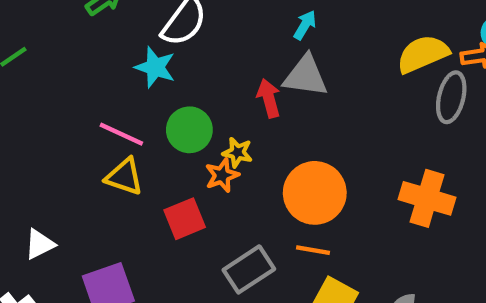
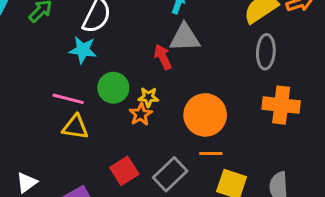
gray ellipse: (451, 97) -> (266, 52), moved
red square: (185, 219) -> (124, 171), moved

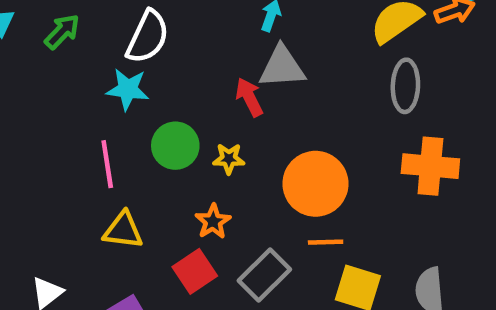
pink line: (68, 99) -> (107, 164), turned 68
orange star: (141, 114) -> (213, 222), moved
yellow triangle: (75, 127) -> (123, 230), moved

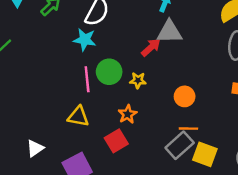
red arrow: (249, 97) -> (151, 47), turned 72
pink line: (107, 164) -> (87, 79), moved
orange circle: (315, 184) -> (185, 96), size x0.6
gray rectangle: (264, 275) -> (180, 145), moved

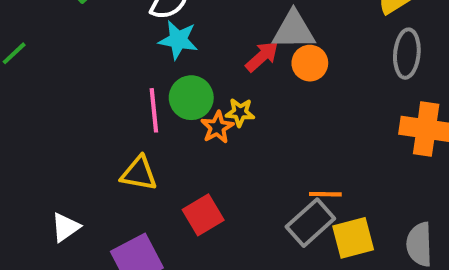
cyan star: (85, 40) -> (178, 40), moved
orange circle: (185, 96) -> (310, 63), moved
orange star: (128, 114) -> (217, 127), moved
yellow square: (205, 154) -> (353, 238), turned -35

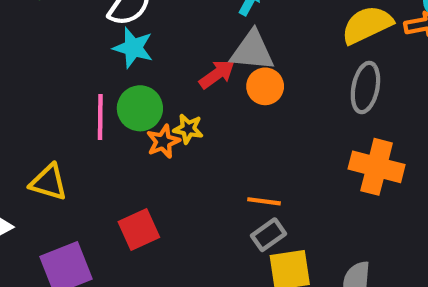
yellow triangle: (139, 173) -> (49, 182), moved
orange line: (325, 194) -> (264, 201), moved
gray rectangle: (310, 223) -> (269, 235), moved, size x0.7

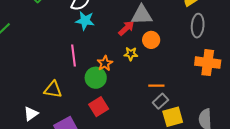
orange circle: (265, 86) -> (151, 40), moved
green circle: (140, 108) -> (96, 78), moved
yellow star: (188, 129) -> (131, 54), moved

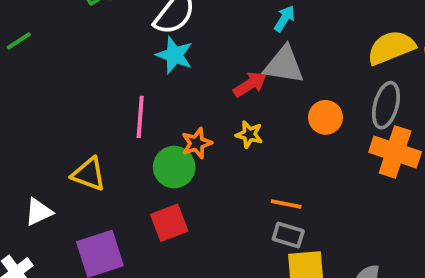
orange circle: (151, 40) -> (325, 117), moved
orange cross: (208, 63) -> (395, 152), moved
gray rectangle: (160, 101) -> (288, 235), turned 49

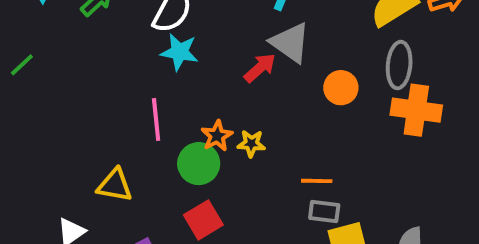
gray triangle: (284, 65) -> (290, 43), turned 36
yellow star: (249, 134) -> (251, 144), moved

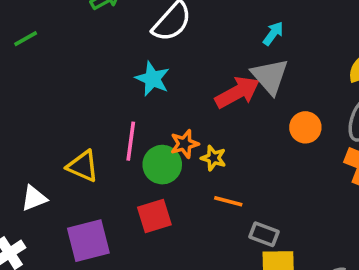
cyan star: (179, 52) -> (152, 79), moved
red arrow: (260, 68) -> (237, 92), size x1.4
pink line: (156, 120) -> (131, 141), moved
orange line: (317, 181) -> (228, 201), moved

